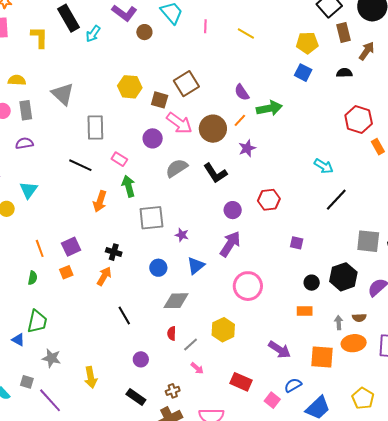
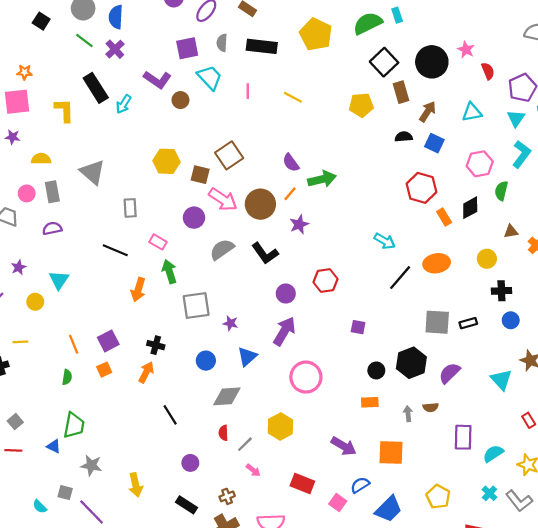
blue square: (303, 73) -> (434, 143), moved
gray rectangle: (95, 128) -> (130, 208), size x0.7
orange ellipse: (354, 343) -> (437, 263), moved

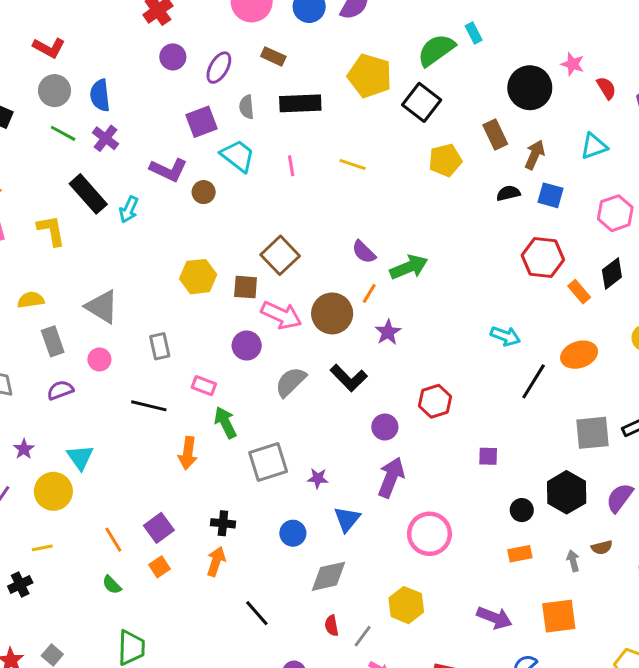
black square: (384, 62) -> (422, 102), moved
pink circle: (27, 193) -> (99, 359), moved
yellow circle: (35, 302) -> (53, 491), size x1.6
green semicircle: (67, 377) -> (112, 585), turned 136

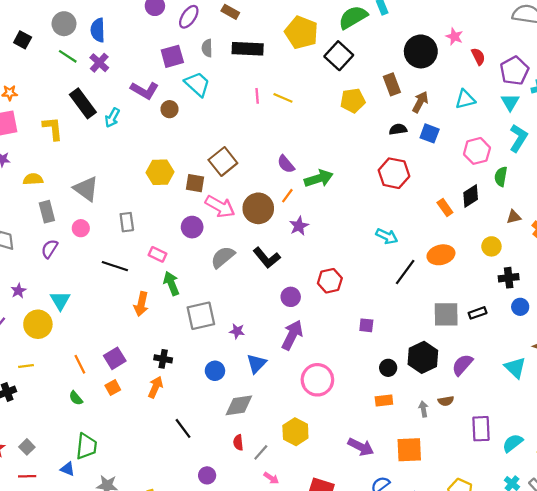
pink line: (291, 166) -> (257, 96), moved
red hexagon: (543, 258) -> (394, 173), moved
purple semicircle: (60, 390) -> (49, 249), turned -42

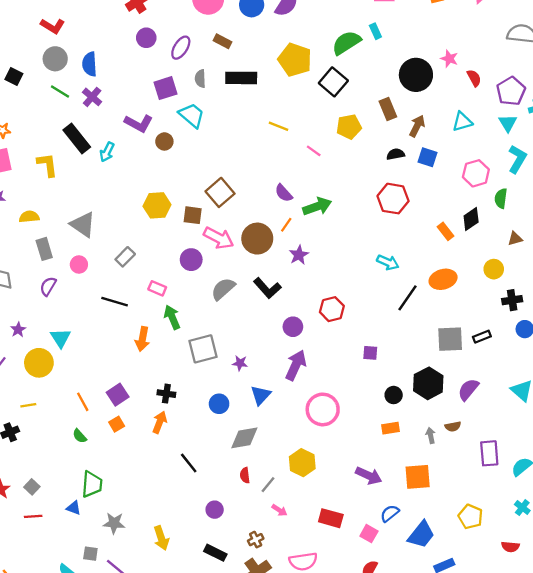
pink line: (257, 96) -> (314, 151), moved, turned -48
gray rectangle: (127, 222) -> (125, 257), turned 54

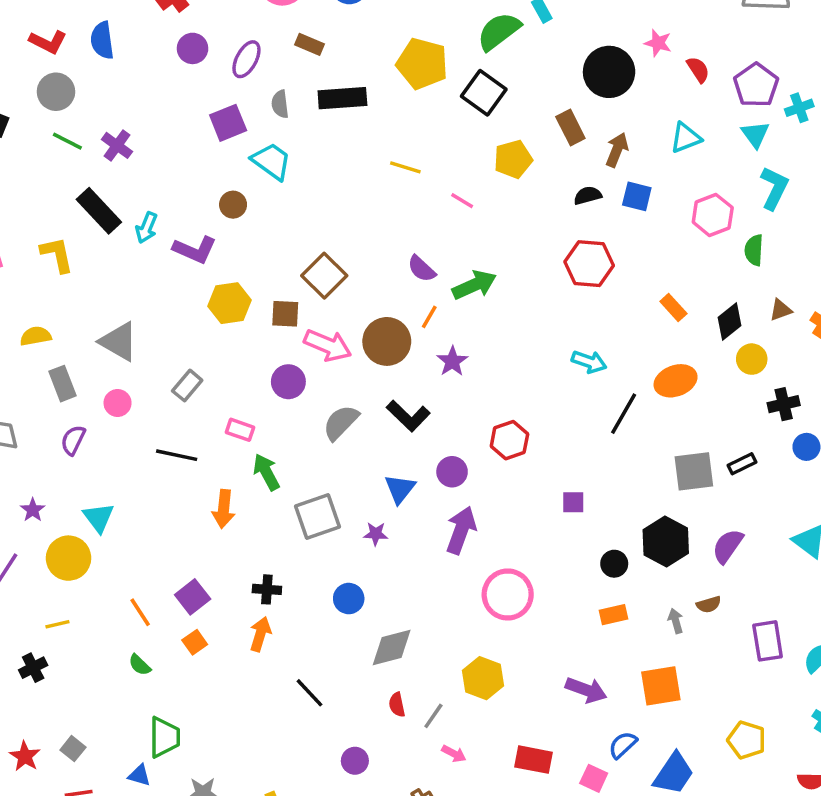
blue semicircle: (89, 64) -> (102, 40), moved
purple L-shape: (139, 123) -> (195, 250), moved
black diamond: (471, 219) -> (730, 322), moved
blue triangle: (261, 395) -> (400, 489), moved

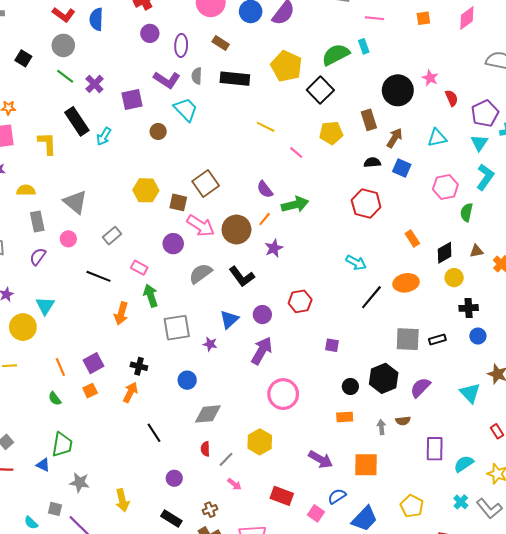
purple ellipse: (246, 59) -> (181, 45), turned -35
purple square: (228, 123) -> (132, 99), moved
purple L-shape: (195, 250) -> (167, 80), moved

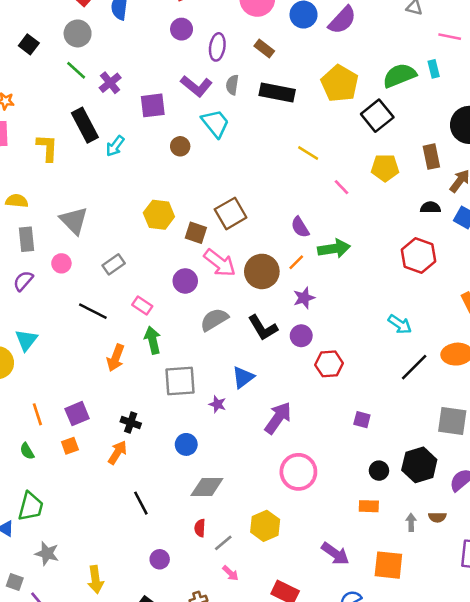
purple circle: (262, 315) -> (301, 336), moved

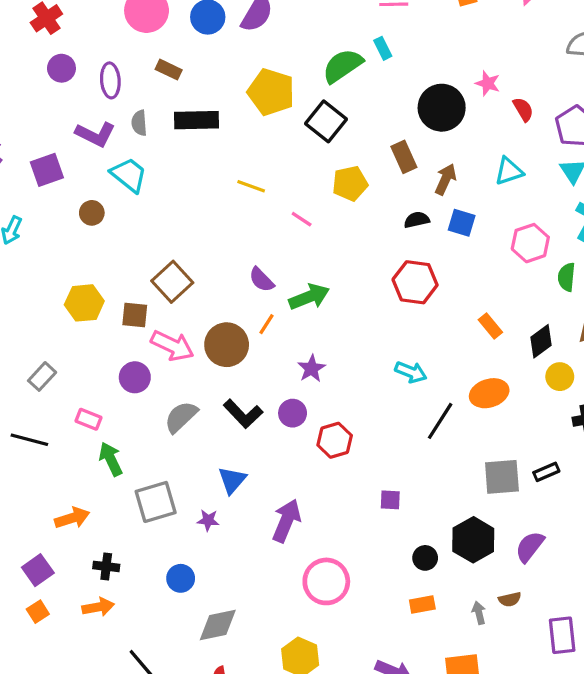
purple star: (304, 298) -> (311, 369), moved
orange arrow: (116, 358) -> (72, 518), moved, turned -116
orange arrow: (117, 453) -> (98, 607), turned 60

